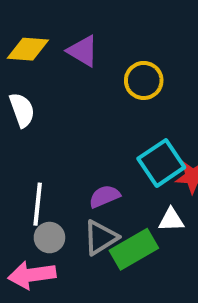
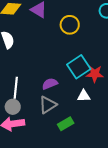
gray circle: (49, 238) -> (13, 107), moved
green rectangle: (134, 249) -> (66, 124), moved, size x0.7

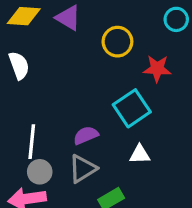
red star: (95, 74) -> (157, 69), moved
gray circle: (13, 107) -> (40, 172), moved

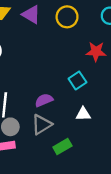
yellow circle: (117, 42) -> (67, 17), moved
cyan square: (132, 108) -> (77, 81), size x0.7

